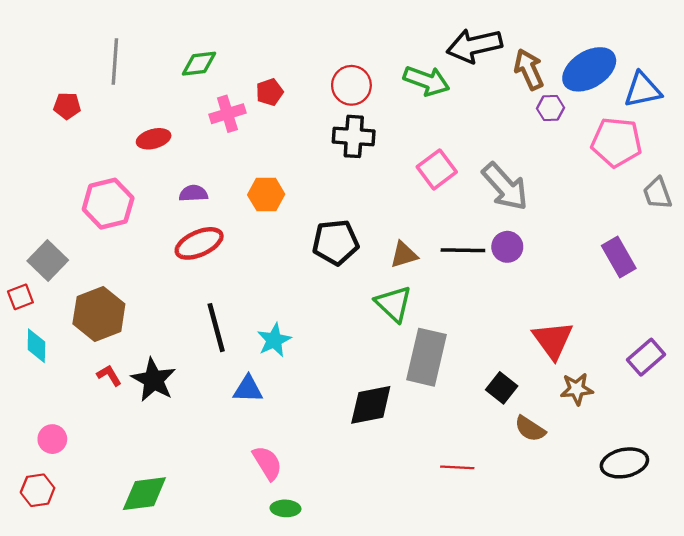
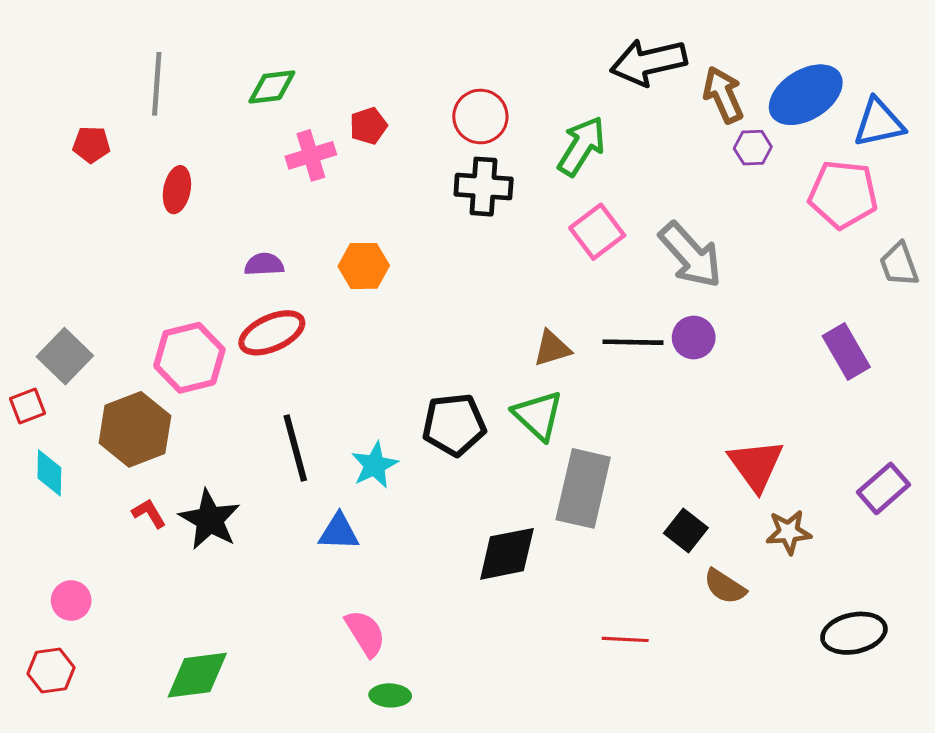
green arrow: (427, 81) -> (582, 146), moved, turned -78
red ellipse: (154, 139) -> (177, 190), moved, turned -64
pink hexagon: (108, 204) -> (189, 358), moved
black pentagon: (336, 242) -> (454, 425), moved

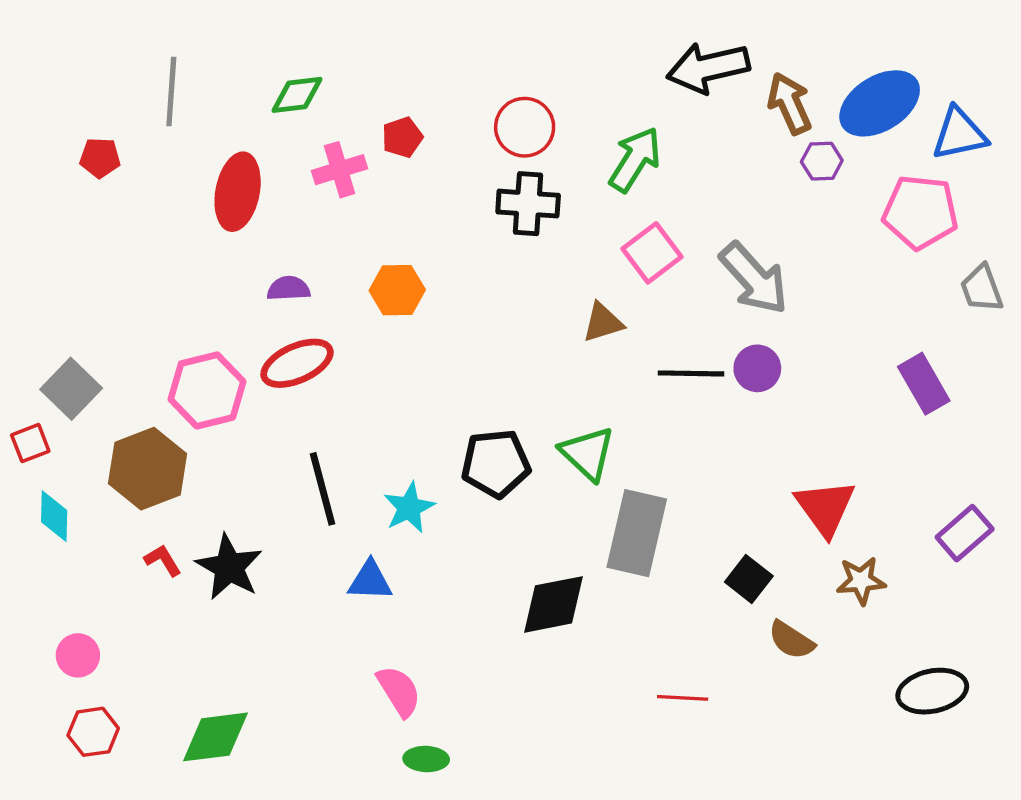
red ellipse: (177, 190) -> (238, 192), moved, size x1.5
brown triangle: (552, 348) -> (603, 322), moved
red hexagon: (51, 671) -> (93, 732), moved

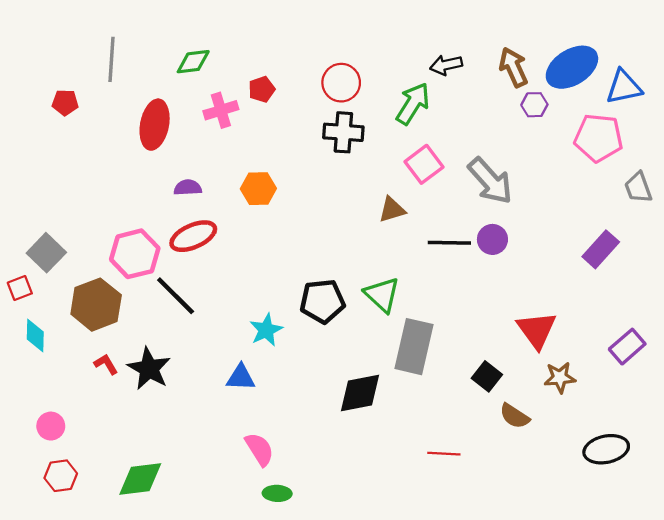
black arrow: (708, 68) -> (446, 65), moved, size x0.6
purple rectangle: (924, 384) -> (601, 249), turned 72
black line: (322, 489) -> (176, 296), moved, turned -30

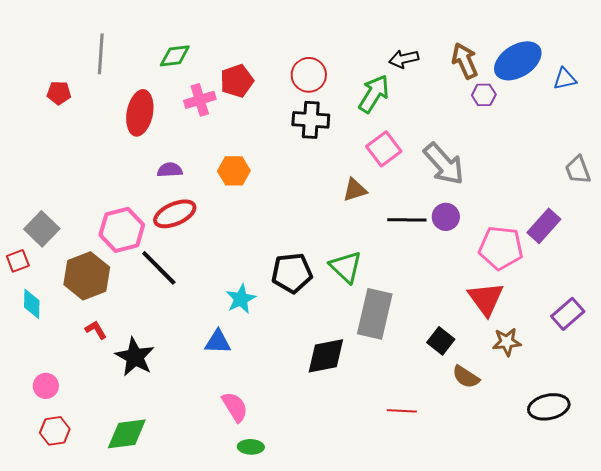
blue triangle: (624, 87) -> (565, 79), size x0.7
red pentagon: (262, 89) -> (237, 81), size x1.4
pink pentagon: (598, 138) -> (501, 248), moved
black star: (149, 369) -> (135, 357), moved

